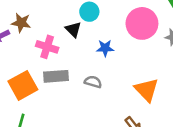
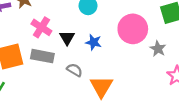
black triangle: (73, 29) -> (67, 38), moved
orange triangle: (147, 90) -> (101, 87), moved

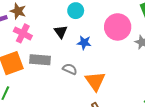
pink cross: (41, 27) -> (23, 33), moved
black triangle: (67, 38) -> (61, 32), moved

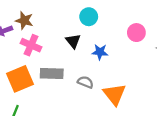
pink circle: (118, 27) -> (136, 33), size x0.6

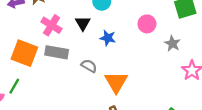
pink cross: (31, 45) -> (51, 25), moved
orange square: (20, 79) -> (24, 53), turned 36

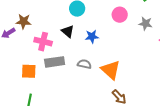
orange square: (24, 53) -> (29, 71), size x0.7

